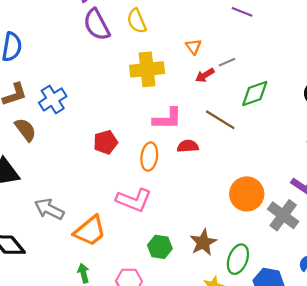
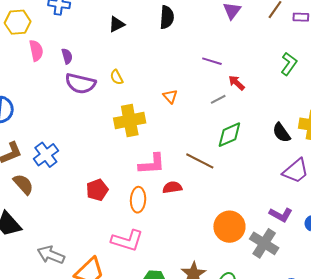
yellow semicircle: (137, 21) -> (117, 77), size x0.7
purple semicircle: (97, 25) -> (80, 83), turned -44
gray line: (227, 62) -> (218, 99), moved
red arrow: (205, 75) -> (236, 83), moved, turned 78

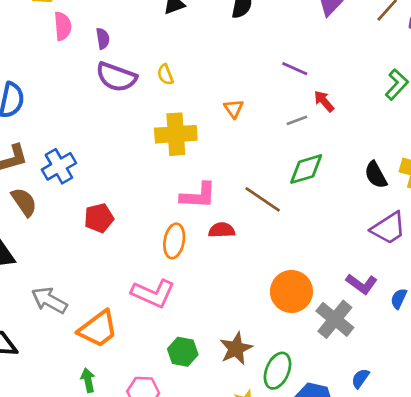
red pentagon: (97, 190) -> (99, 218), moved

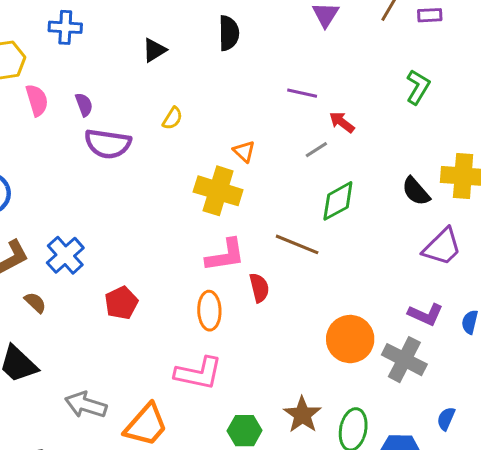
yellow semicircle: (165, 75) -> (172, 118), moved, turned -115
yellow cross: (176, 134) -> (218, 191), moved, turned 33
brown semicircle: (24, 202) -> (35, 303), size x0.7
red semicircle: (222, 230) -> (259, 288), turned 90

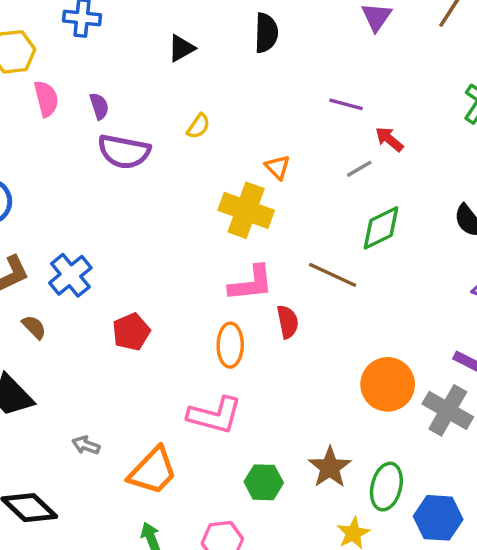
gray arrow: (86, 405) -> (86, 445), size x0.6

